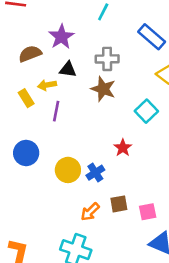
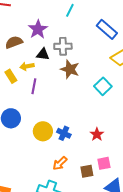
gray cross: (107, 59) -> (63, 46), moved
red star: (123, 148) -> (97, 134), moved
blue cross: (95, 173) -> (64, 133), turned -32
brown square: (119, 204) -> (87, 171), moved

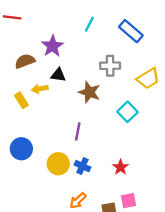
blue rectangle: (107, 29) -> (131, 31), moved
gray cross: (63, 46) -> (110, 66), moved
purple line: (34, 86) -> (78, 131), moved

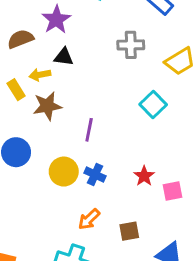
brown star: (89, 92) -> (47, 106), moved, turned -30
pink square: (129, 201) -> (172, 191), moved

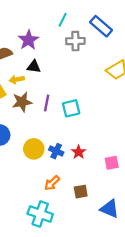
gray cross: (131, 45) -> (75, 41), moved
cyan square: (153, 105) -> (71, 108), moved, turned 30
purple line: (89, 130) -> (47, 103), moved
red star: (144, 176) -> (79, 152), moved

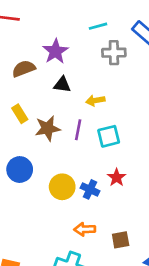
cyan line: (63, 20) -> (98, 26), turned 48
yellow arrow: (17, 79) -> (95, 100), moved
red star: (79, 152) -> (117, 177), moved
orange arrow: (52, 183) -> (85, 229), turned 42

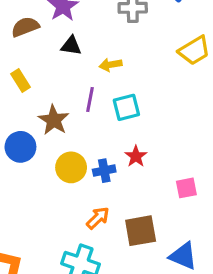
brown star: (48, 128) -> (54, 120), moved, turned -30
blue cross: (90, 189) -> (104, 171), turned -36
orange arrow: (85, 229) -> (98, 218), turned 138
brown square: (121, 240) -> (141, 231), size x1.5

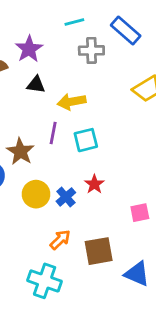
yellow arrow: (111, 65) -> (72, 102), size x1.4
blue cross: (104, 171) -> (66, 197), turned -30

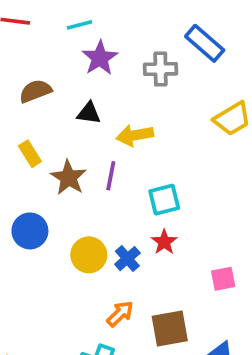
cyan line: (74, 22) -> (80, 25), moved
purple star: (29, 49) -> (100, 58), moved
cyan square: (86, 140) -> (164, 200), moved
brown star: (20, 151) -> (69, 178), moved

